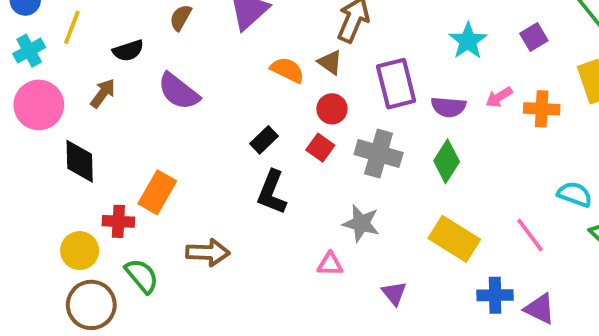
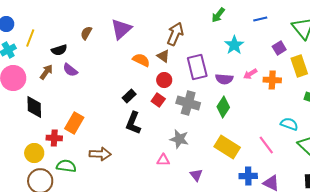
purple square: (534, 37) -> (279, 48), moved
purple semicircle: (179, 91) -> (70, 70), moved, size x0.7
green semicircle: (142, 276) -> (66, 166), turned -42

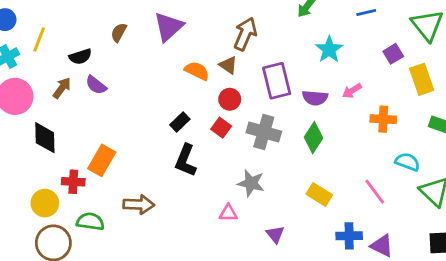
orange cross: (272, 80) -> (383, 119), moved
yellow rectangle: (227, 147) -> (319, 195), size x0.7

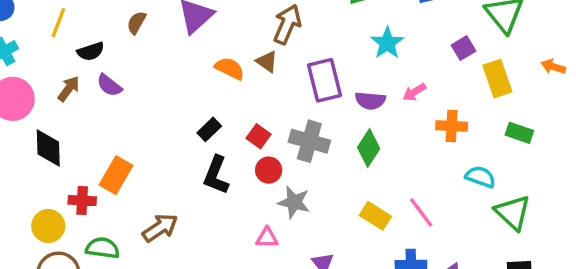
yellow line: (39, 40) -> (58, 23), moved
red circle: (230, 99) -> (269, 170), moved
pink line: (375, 192) -> (421, 212), moved
brown arrow: (139, 204) -> (160, 228), turned -36

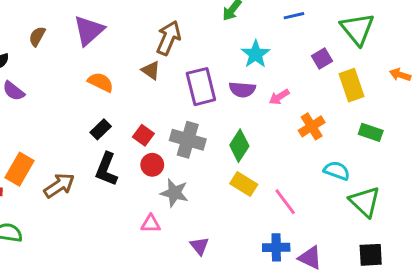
orange semicircle: (230, 68) -> (101, 82), moved
purple semicircle: (370, 101) -> (242, 90), moved
orange cross: (452, 126) -> (312, 126), turned -35
yellow rectangle: (375, 216) -> (244, 184), moved
brown arrow: (160, 228) -> (59, 185), moved

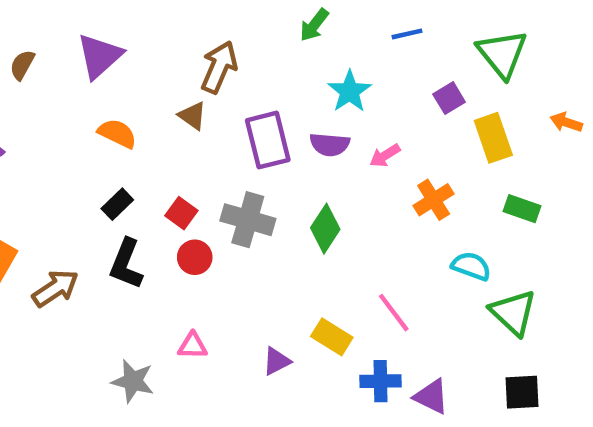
yellow rectangle: (244, 184) -> (332, 337), moved
gray star: (174, 193) -> (133, 381), moved
purple triangle: (199, 246) -> (277, 361), moved, turned 42

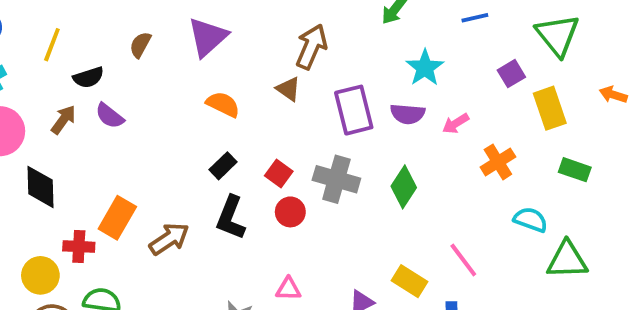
green triangle: (513, 313) -> (567, 260), turned -45

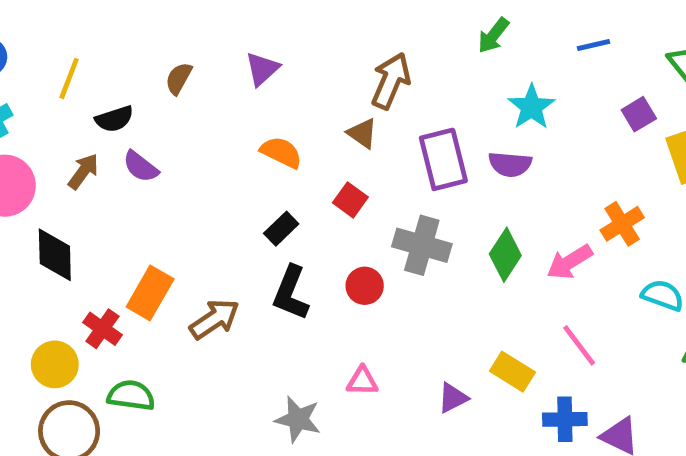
purple triangle: (208, 37) -> (262, 69), size x0.7
pink arrow: (456, 124) -> (570, 262), moved, size x1.4
red square: (279, 173) -> (350, 200), moved
red cross: (79, 247) -> (102, 329), turned 32

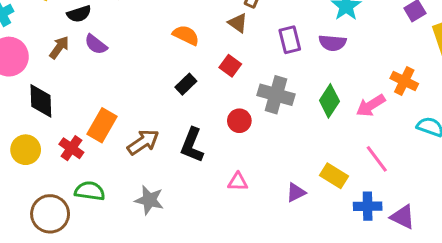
purple rectangle: (443, 159) -> (290, 40), size x0.7
orange cross: (622, 224) -> (404, 81), turned -32
black L-shape: (291, 293) -> (192, 145), moved
yellow circle: (55, 364) -> (26, 150), moved
gray star: (298, 419) -> (149, 200), moved

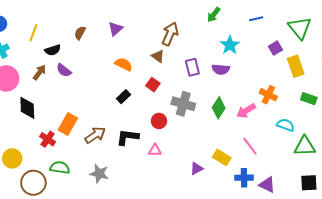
black L-shape: (192, 145) -> (128, 137), turned 75
yellow circle: (26, 150) -> (12, 158), moved
pink triangle: (238, 182) -> (155, 150), moved

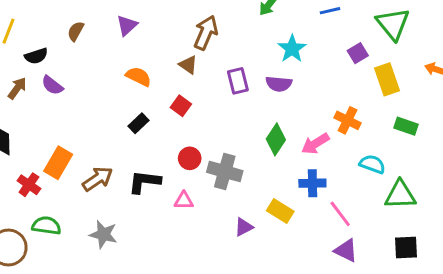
gray cross: (183, 104) -> (225, 171), moved
pink line: (250, 146) -> (340, 214), moved
blue cross: (244, 178) -> (312, 183), moved

